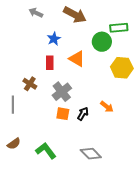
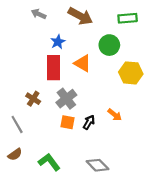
green rectangle: (119, 28) -> (128, 18), moved
red rectangle: (50, 63) -> (54, 68), size x1.6
brown cross: (30, 84) -> (33, 99), moved
gray line: (13, 105) -> (17, 124), moved, turned -30

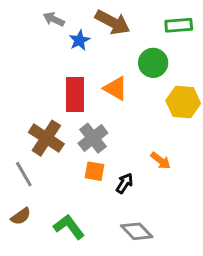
blue star: (58, 42) -> (79, 40), moved
brown cross: (33, 99) -> (46, 138), size x1.6
black arrow: (89, 122) -> (125, 183), moved

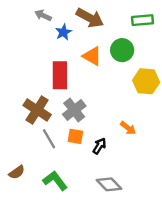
orange triangle: (116, 88) -> (92, 56), moved
gray line: (24, 174) -> (49, 139), moved

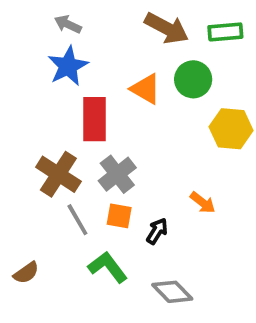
brown arrow: (90, 18) -> (167, 28), moved
blue star: (63, 32) -> (68, 66), moved, size x1.5
green L-shape: (55, 181) -> (108, 267), moved

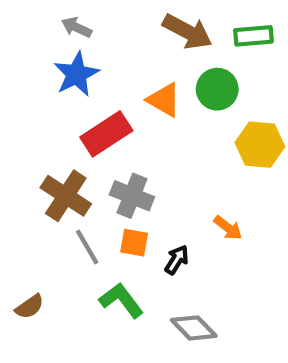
red rectangle: (94, 119) -> (106, 134), turned 57
gray cross: (117, 174) -> (132, 196), turned -30

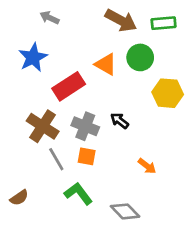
blue star: (76, 74) -> (33, 57), moved
orange arrow: (228, 228) -> (147, 166), moved
black arrow: (177, 260) -> (120, 121), moved, turned -84

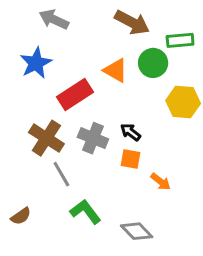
gray arrow: (49, 18) -> (54, 19), size x1.4
green rectangle: (164, 23) -> (180, 40), moved
orange square: (87, 156) -> (131, 159), moved

